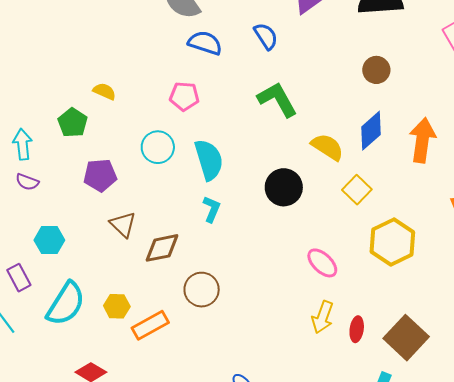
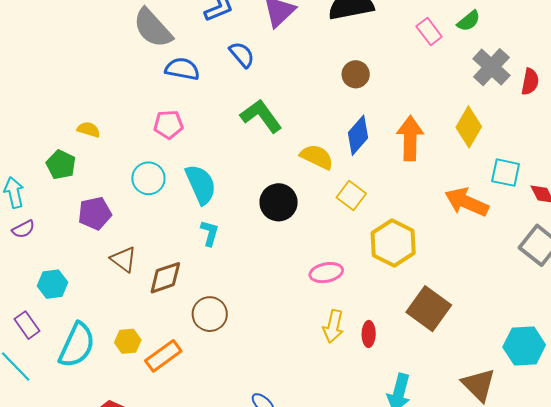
purple semicircle: (27, 182) -> (23, 229), turned -40
pink ellipse: (322, 263) -> (326, 273), turned -48
brown square: (406, 338) -> (429, 309), moved

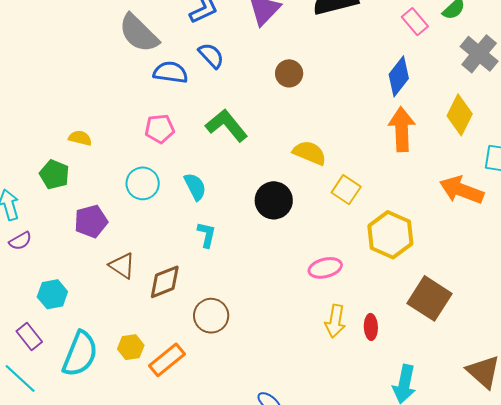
blue semicircle: (242, 55) -> (211, 56), moved
brown circle: (356, 74) -> (289, 73), moved
green L-shape: (261, 116) -> (227, 125), moved
blue diamond: (358, 135) -> (399, 76), moved
cyan semicircle: (201, 184) -> (195, 187), size x0.7

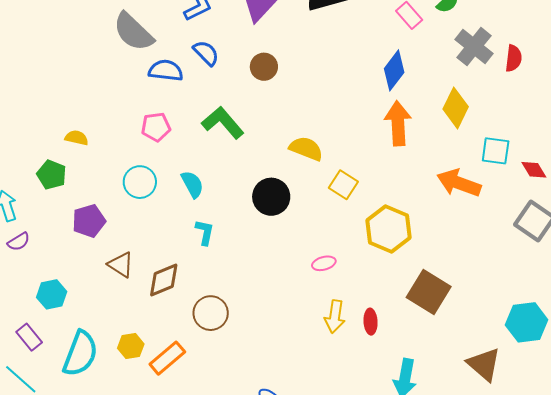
brown circle: (289, 73) -> (264, 67), moved
pink ellipse: (325, 268) -> (324, 263), size x0.7

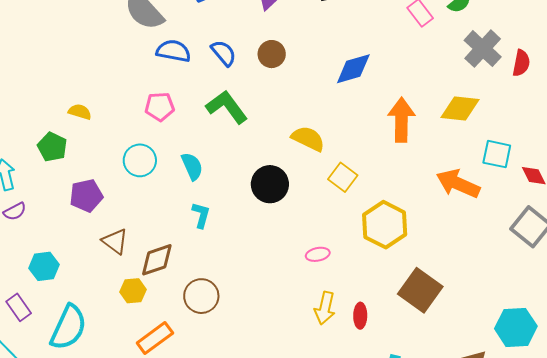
blue semicircle: (206, 53) -> (224, 53), moved
blue diamond: (394, 70) -> (353, 69), moved, turned 33
yellow diamond: (456, 108) -> (460, 109), turned 66
yellow hexagon: (131, 346) -> (133, 291), moved

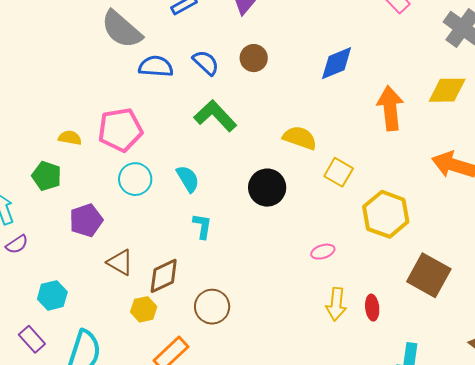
pink pentagon: (160, 107) -> (120, 130), moved, size x1.5

